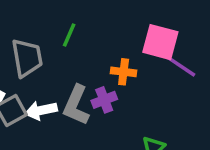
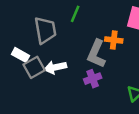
purple cross: (104, 100) -> (93, 79), moved
gray L-shape: (76, 105) -> (96, 54), moved

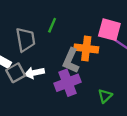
orange cross: (114, 40) -> (86, 48), size x1.5
purple cross: (93, 79) -> (67, 83), size x1.6

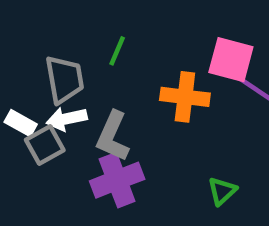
gray L-shape: (71, 61) -> (113, 136), moved
white arrow: (34, 73) -> (67, 119), moved
purple cross: (67, 83) -> (117, 180), moved

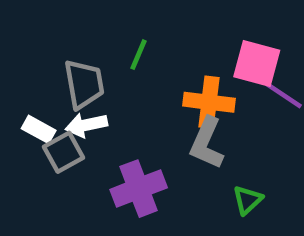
gray L-shape: (113, 136) -> (207, 143), moved

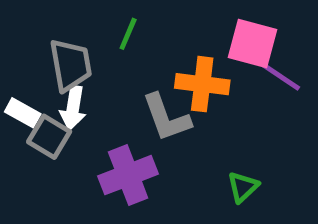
white arrow: (86, 125) -> (73, 108), turned -69
gray L-shape: (207, 143) -> (166, 118), moved, turned -44
gray square: (64, 152) -> (49, 137), turned -30

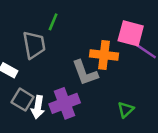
green line: (128, 34) -> (53, 22), moved
white arrow: (73, 108) -> (38, 107), moved
gray square: (49, 137) -> (23, 100), moved

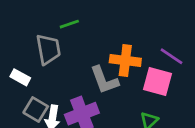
green line: (53, 22) -> (69, 24), turned 48
pink square: (131, 33) -> (158, 81), moved

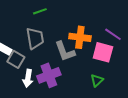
gray trapezoid: (48, 49) -> (35, 38), moved
gray square: (36, 109) -> (16, 59), moved

